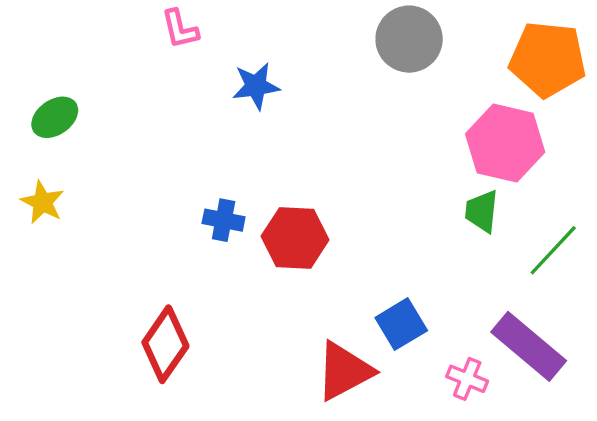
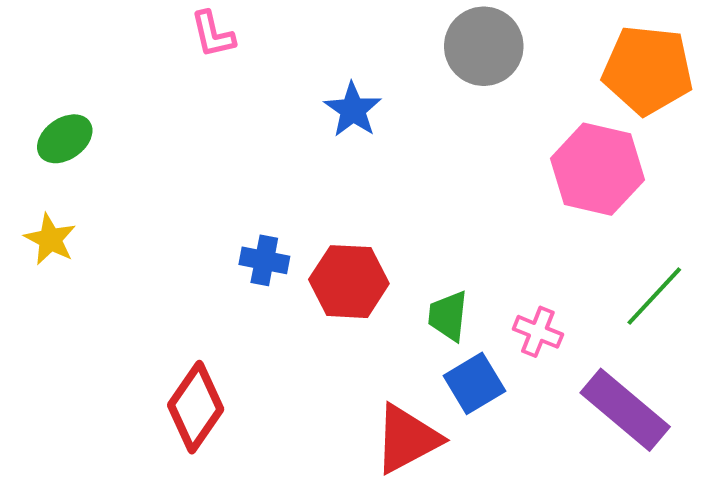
blue star: (256, 86) -> (353, 110), moved, turned -30
green trapezoid: (482, 211) -> (448, 316), moved
pink cross: (467, 379) -> (538, 332), moved

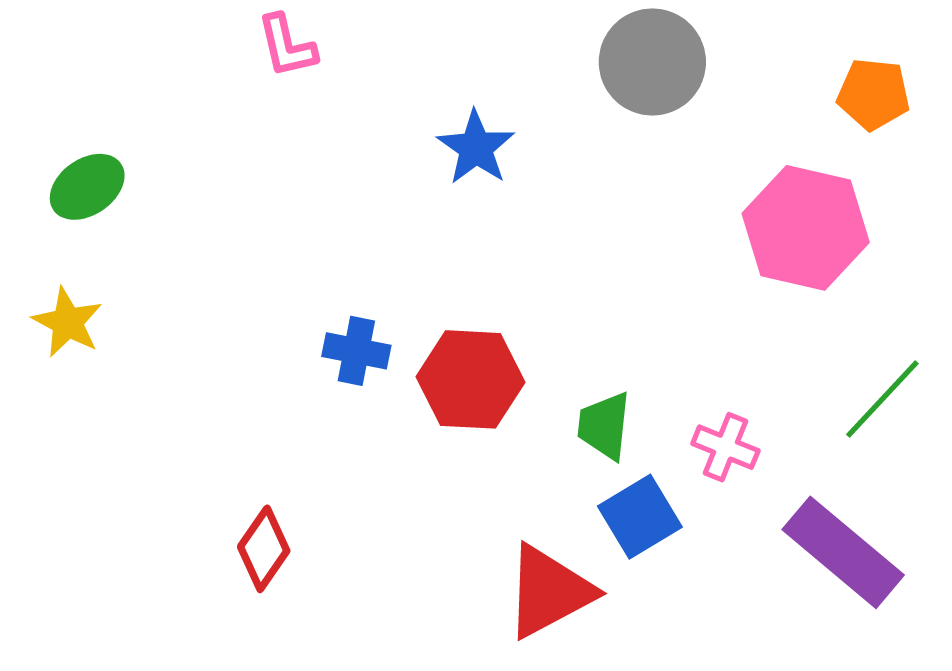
orange pentagon: (648, 70) -> (873, 94), size x0.6
red diamond: (196, 407) -> (264, 549), size x0.7

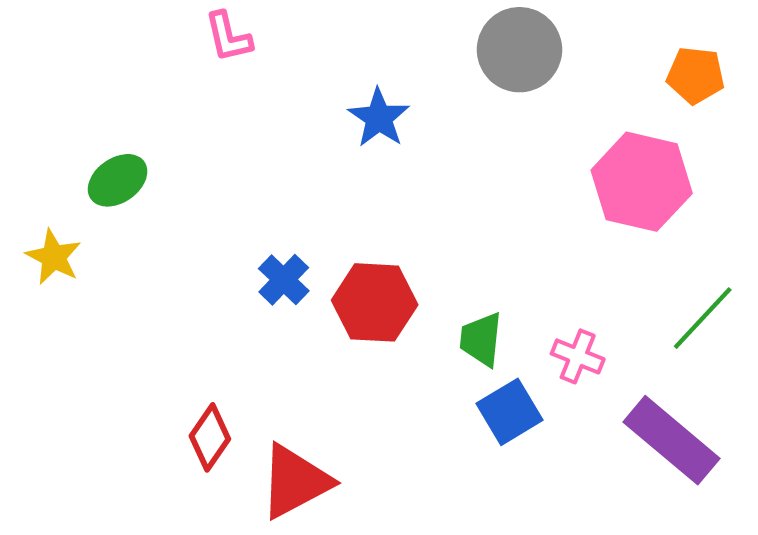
green ellipse: (87, 187) -> (118, 180), moved
blue cross: (356, 351) -> (284, 280), turned 33
red triangle: (549, 592) -> (295, 481), moved

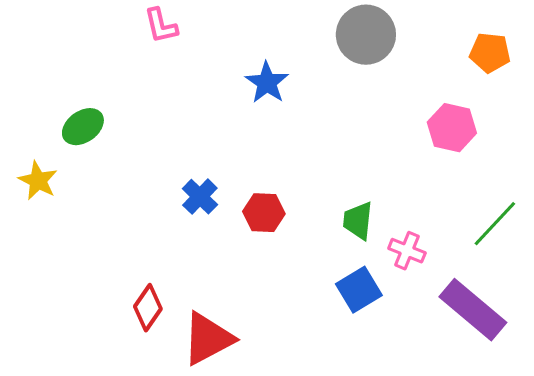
pink hexagon: (642, 182) -> (452, 128), size x0.7
red hexagon: (375, 302) -> (264, 213), size x0.7
green trapezoid: (481, 339) -> (358, 221), moved

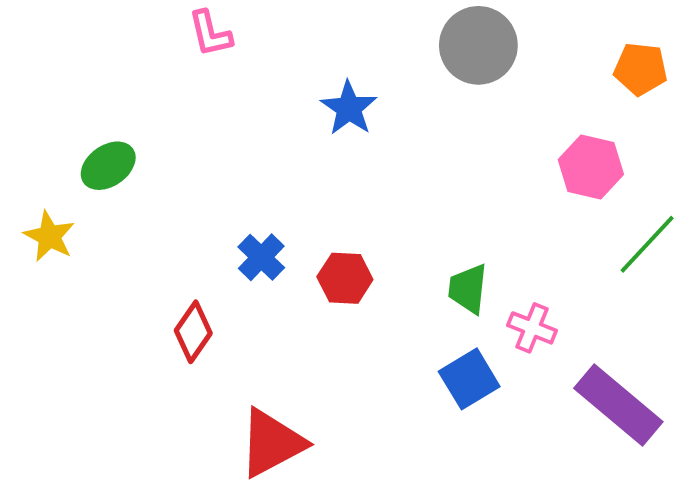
green line: (495, 224) -> (647, 244), moved
red diamond: (148, 308) -> (193, 332), moved

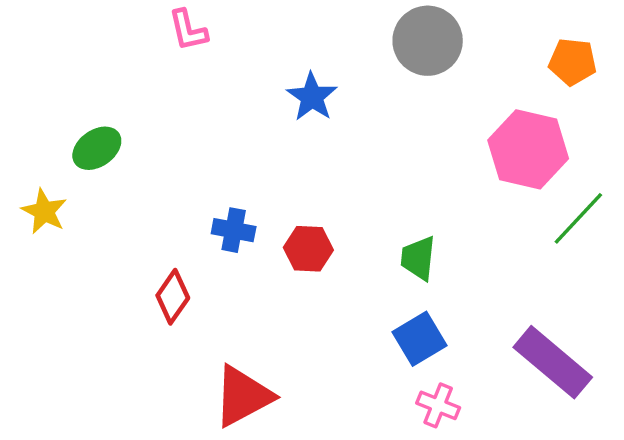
pink hexagon: (591, 167) -> (528, 149), size x1.4
blue cross: (261, 257) -> (234, 230), turned -33
pink cross: (532, 328) -> (438, 405), moved

